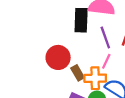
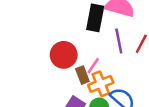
pink line: (106, 61) -> (93, 66), moved
orange cross: (95, 78) -> (101, 84), turned -30

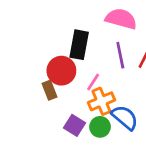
black rectangle: (95, 18) -> (79, 45), moved
brown rectangle: (82, 75) -> (49, 90), moved

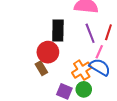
pink line: (93, 82) -> (99, 52), moved
blue semicircle: (125, 118) -> (100, 67), moved

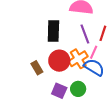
red circle: (48, 52) -> (59, 61), moved
orange cross: (82, 70) -> (78, 59), moved

